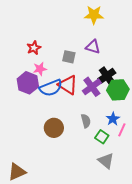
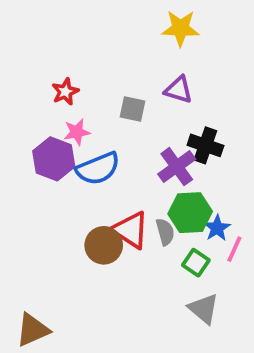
black cross: (107, 76) -> (205, 145), turned -36
red triangle: (68, 85) -> (131, 230), moved
green hexagon: (118, 90) -> (190, 213), moved

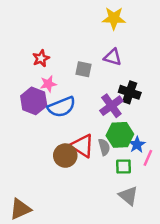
green square: (196, 263) -> (124, 166), turned -35

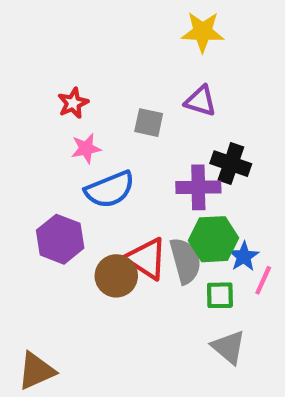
purple hexagon: (34, 101) -> (60, 239), moved
purple cross: (111, 106) -> (198, 187), turned 35
gray semicircle: (104, 147) -> (185, 261), size x1.5

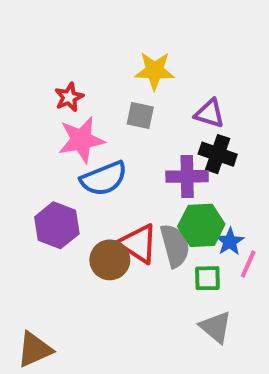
yellow star: (203, 32) -> (155, 71), moved
purple triangle: (201, 101) -> (209, 113), moved
pink star: (86, 148) -> (81, 140), size x1.6

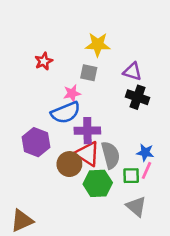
pink star: (81, 140) -> (72, 93), moved, size x0.6
purple cross: (187, 176) -> (87, 131), moved
green hexagon: (201, 225) -> (98, 183), moved
blue star: (230, 242) -> (145, 152), turned -30
pink line: (248, 264) -> (147, 170), moved

